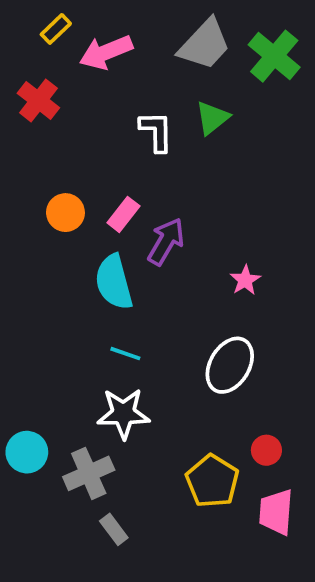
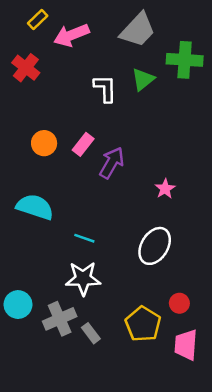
green cross: (274, 56) -> (185, 60), moved, turned -36
cyan semicircle: (114, 282) -> (35, 207), moved, turned 123
gray rectangle: (114, 529) -> (91, 333), moved

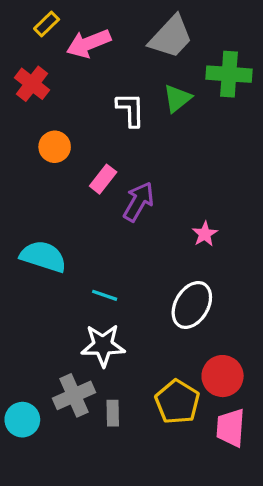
orange circle: (44, 143) -> (55, 147), moved
red circle: (179, 303) -> (223, 376), size x1.6
cyan circle: (18, 305) -> (22, 420), moved
gray rectangle: (91, 333) -> (113, 413), turned 36

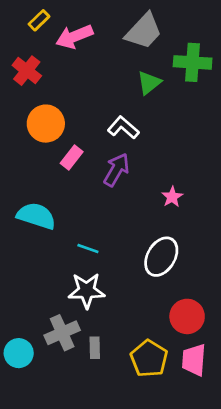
white L-shape: (130, 110) -> (123, 128), moved, turned -48
orange circle: (55, 147) -> (46, 124), size x1.4
pink rectangle: (103, 179) -> (72, 157), moved
yellow pentagon: (177, 402) -> (149, 359), moved

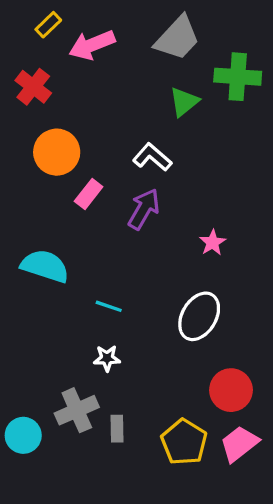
white star: (87, 291) -> (107, 358), size x0.6
pink trapezoid: (194, 360) -> (239, 444), turned 48

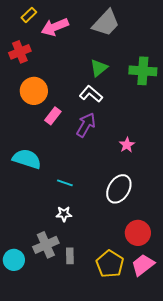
green cross: (238, 77) -> (143, 71), moved
red cross: (33, 87) -> (20, 52), turned 30
green triangle: (184, 102) -> (99, 68), moved

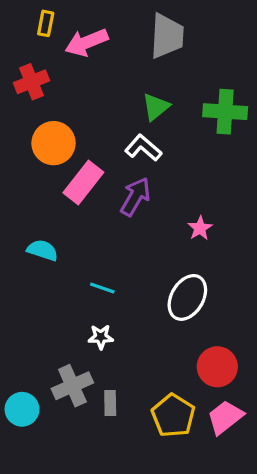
yellow rectangle: (29, 15) -> (46, 23), turned -35
gray trapezoid: (106, 23) -> (167, 36), turned -40
pink rectangle: (53, 116) -> (83, 182), size x1.5
cyan semicircle: (27, 159) -> (42, 250), size x0.7

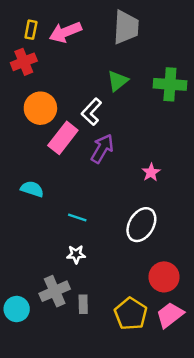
yellow rectangle: (46, 23) -> (31, 30), moved
white L-shape: (143, 148) -> (92, 112), moved, turned -88

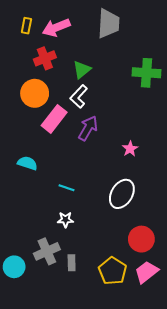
red cross: (24, 62) -> (45, 58), moved
green triangle: (118, 81) -> (82, 70), moved

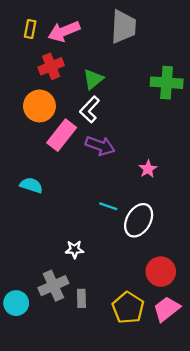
purple arrow: (88, 128) -> (100, 146), turned 80
cyan line: (66, 188) -> (108, 206), moved

